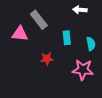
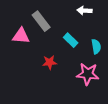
cyan rectangle: (67, 38) -> (71, 40), turned -40

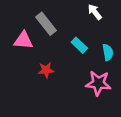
white arrow: (84, 11) -> (95, 12), turned 48
red star: (50, 62) -> (46, 70), moved

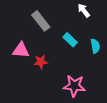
pink triangle: (23, 40) -> (21, 50), moved
pink star: (98, 83) -> (74, 86), moved

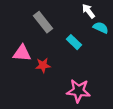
cyan semicircle: (95, 46) -> (101, 28), moved, turned -56

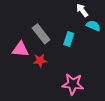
gray rectangle: (43, 22) -> (41, 34), moved
cyan rectangle: (74, 42) -> (69, 39), turned 64

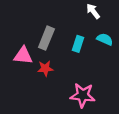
cyan semicircle: (93, 26) -> (105, 39), moved
gray rectangle: (41, 34) -> (46, 38), turned 60

